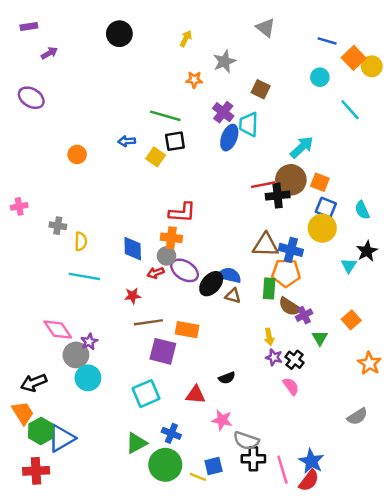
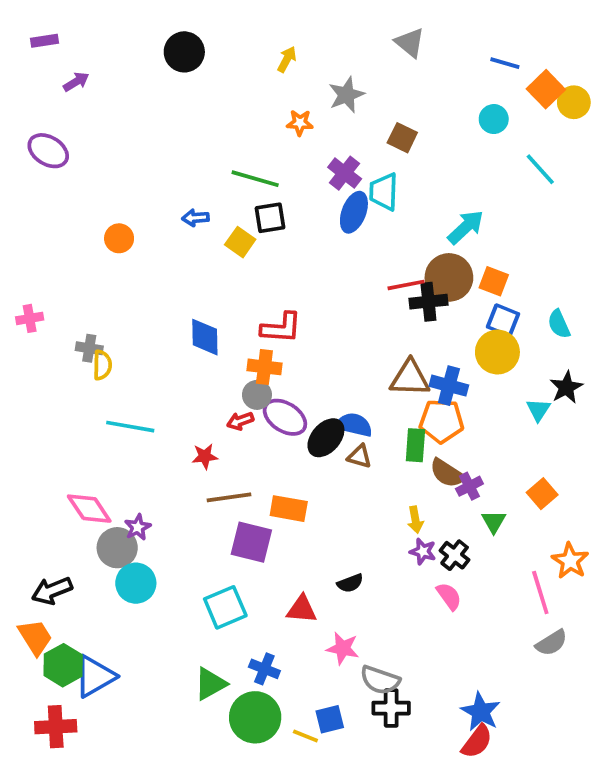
yellow semicircle: (81, 241) -> (102, 365), moved
blue diamond: (133, 249) -> (205, 337), moved
pink line: (282, 470) -> (540, 592), moved

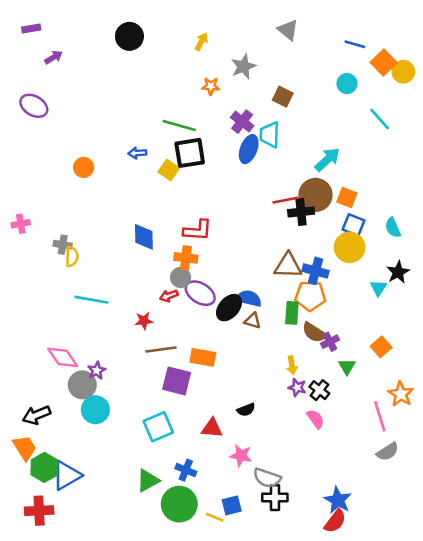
black square: (270, 218) -> (190, 153), size x1.4

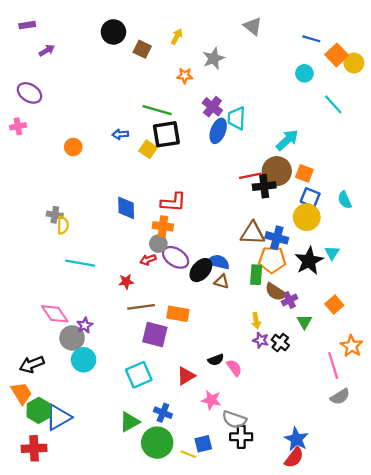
brown square: (283, 97) -> (142, 49), moved
pink cross: (21, 224) -> (18, 126), moved
black star: (398, 272) -> (309, 261), moved, size x1.4
pink semicircle: (316, 419) -> (234, 368), moved
red triangle: (212, 428) -> (186, 376), turned -36

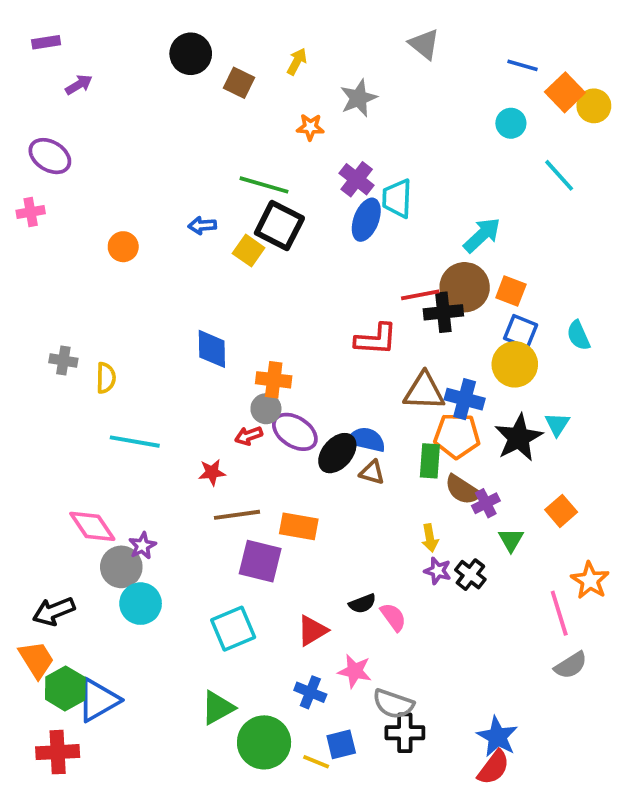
black square: (166, 134) -> (279, 225), turned 36
red L-shape: (173, 202) -> (376, 339), moved
gray cross: (55, 215) -> (63, 360), moved
blue cross: (163, 413) -> (310, 692), moved

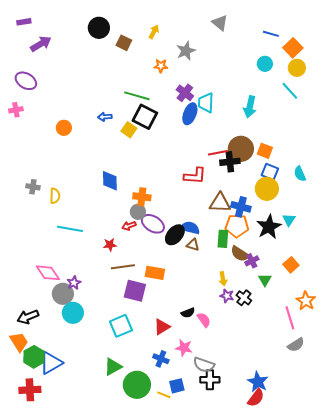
purple arrow: (79, 85) -> (41, 44), size x1.5
yellow circle: (594, 106) -> (297, 68), moved
cyan arrow: (482, 235) -> (250, 107), moved, turned 145

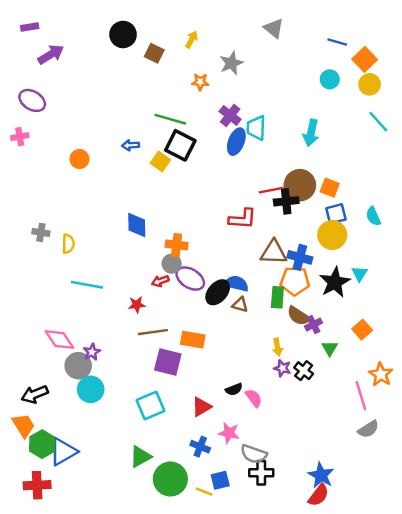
cyan line: (290, 91) -> (378, 122), moved
blue square: (270, 172) -> (336, 214), turned -36

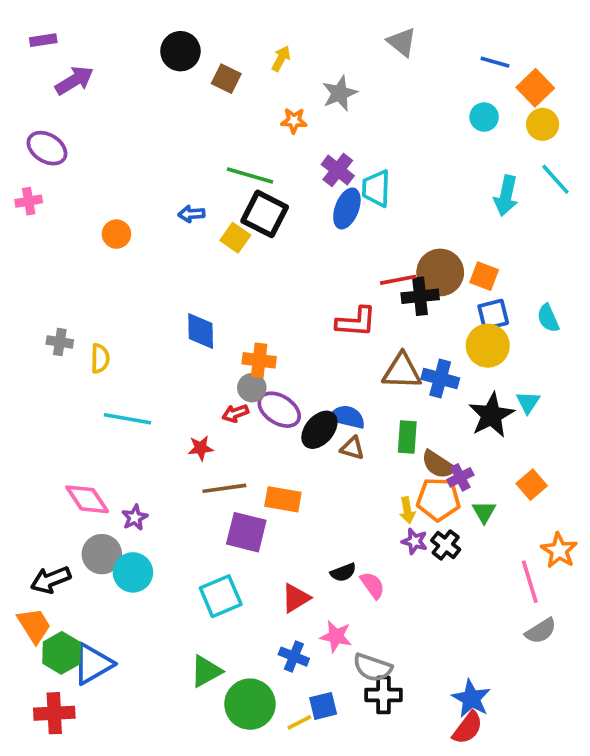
cyan arrow: (311, 133) -> (506, 196), moved
orange pentagon: (295, 281) -> (438, 499), moved
gray circle: (78, 366) -> (102, 554), moved
yellow line: (204, 491) -> (299, 722), turned -49

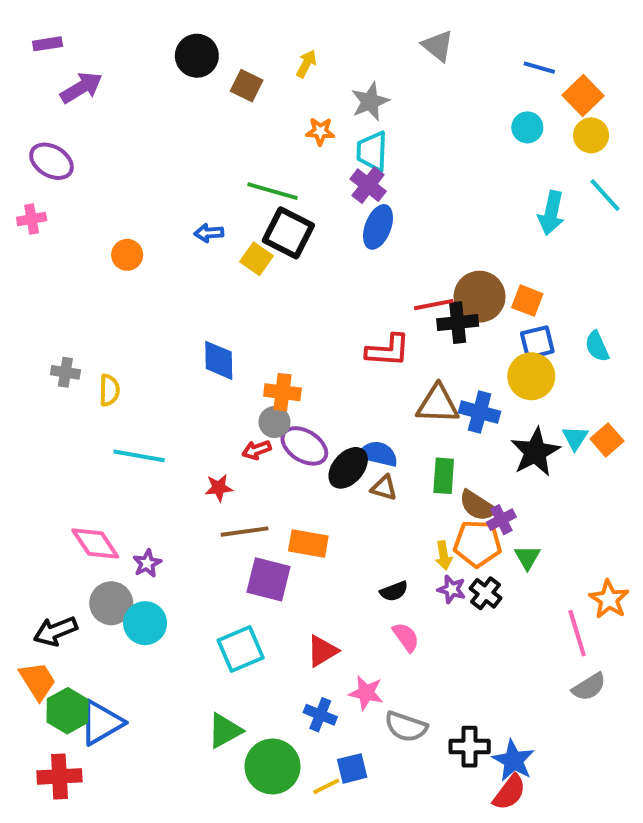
cyan trapezoid: (376, 188) -> (372, 151), moved
orange square: (532, 485) -> (607, 440), moved
black semicircle: (343, 572) -> (394, 591), moved
black cross: (383, 695) -> (470, 747), moved

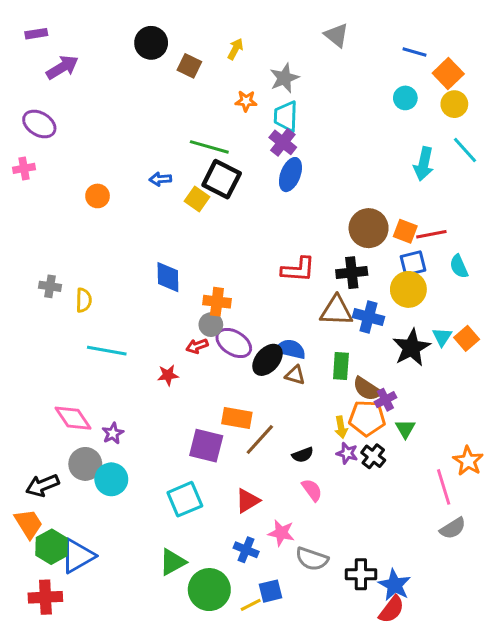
red line: (434, 305) -> (431, 234), moved
black cross: (458, 323) -> (352, 273), moved
brown line: (245, 532) -> (260, 439), moved, turned -40

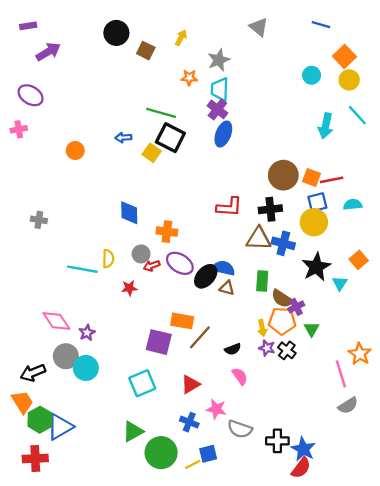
blue line: (415, 52) -> (321, 25), moved
cyan semicircle: (459, 266) -> (353, 205), turned 108
yellow semicircle: (84, 300) -> (108, 259), moved
gray circle: (211, 325) -> (141, 254), moved
cyan triangle: (442, 337) -> (340, 283), moved

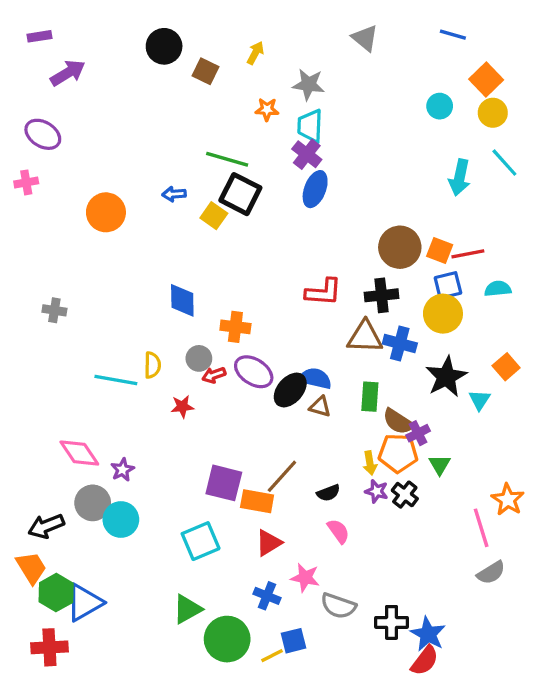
gray star: (219, 60) -> (308, 84), turned 30
orange circle: (75, 150) -> (106, 212), size x1.5
orange rectangle: (182, 321) -> (257, 501), moved

